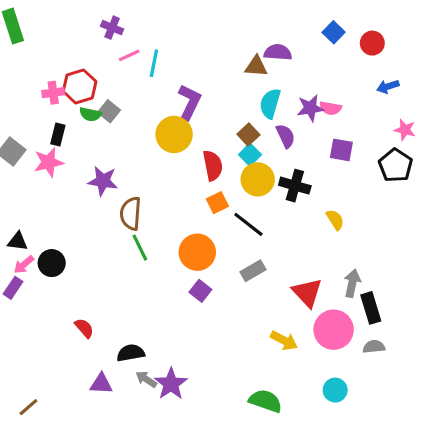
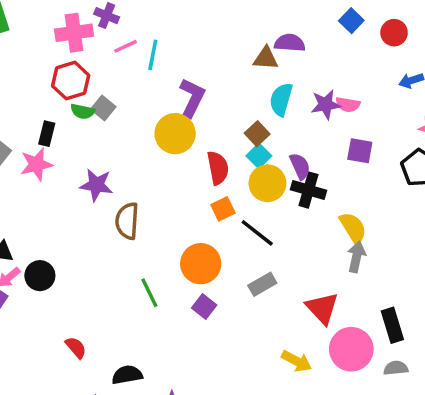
pink cross: (53, 93) -> (74, 33), moved, size x1.5
purple semicircle: (286, 136) -> (300, 166), moved
yellow semicircle: (335, 220) -> (353, 228), size x1.4
green line: (140, 248) -> (149, 293), moved
gray arrow: (352, 283) -> (356, 257), moved

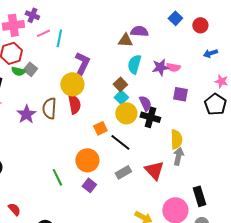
red semicircle: (218, 168) -> (74, 104), moved
purple star: (96, 185) -> (26, 114), turned 30
brown semicircle: (127, 221) -> (49, 108), moved
yellow semicircle: (353, 228) -> (176, 139), turned 30
red triangle: (322, 308) -> (154, 170), moved

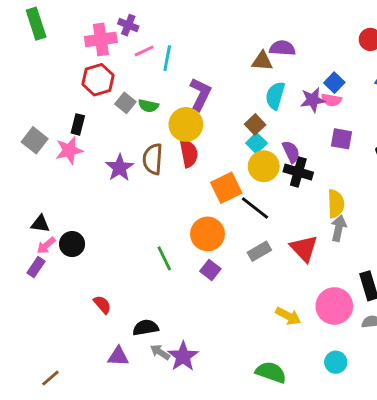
blue square: (175, 18) -> (334, 83), moved
green semicircle: (18, 71) -> (148, 106), moved
orange square: (100, 128) -> (226, 188), size x1.5

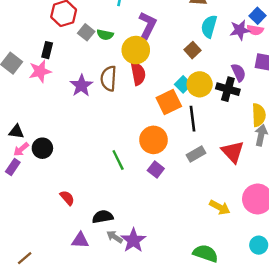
cyan square: (256, 143) -> (183, 84), moved
purple semicircle: (291, 152) -> (239, 73), moved
black line: (255, 208) -> (193, 119), turned 45

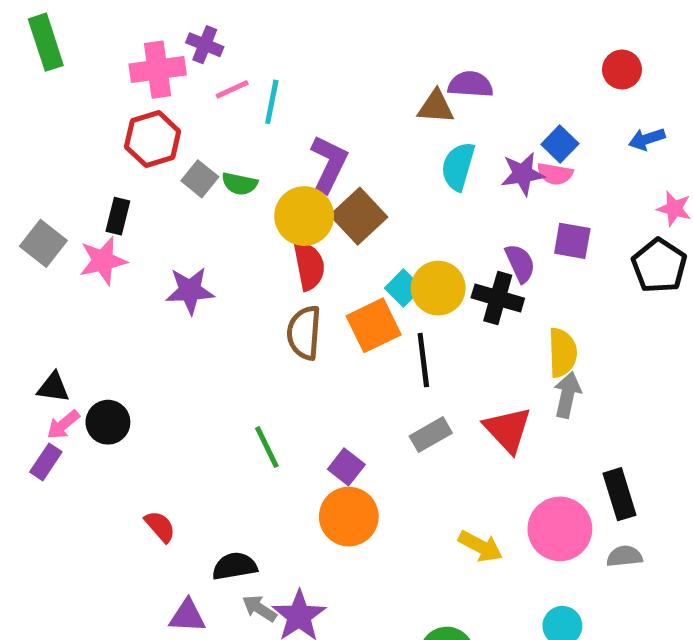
brown square: (193, 50) -> (359, 216), moved, size x1.5
brown semicircle: (109, 78) -> (304, 333), moved
purple star: (81, 86) -> (190, 291), turned 30
orange circle: (153, 140) -> (349, 517), moved

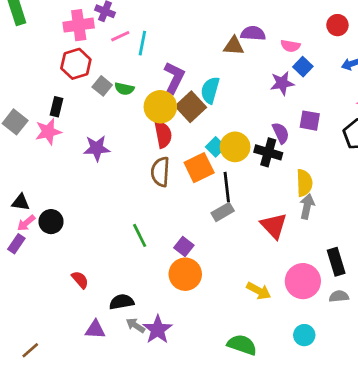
cyan semicircle: (458, 166) -> (210, 90), moved
pink semicircle: (555, 174) -> (290, 46), moved
gray rectangle: (431, 435) -> (223, 212), moved

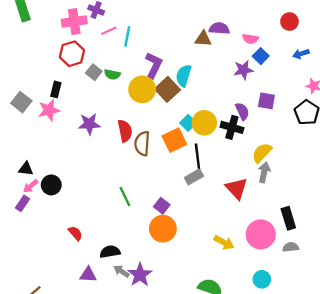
red semicircle: (163, 134) -> (125, 131), moved
yellow semicircle: (304, 183) -> (262, 153), turned -135

